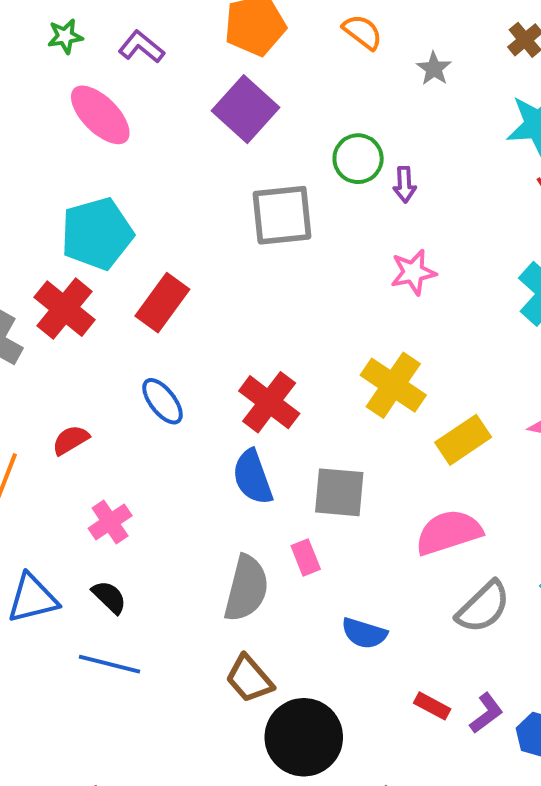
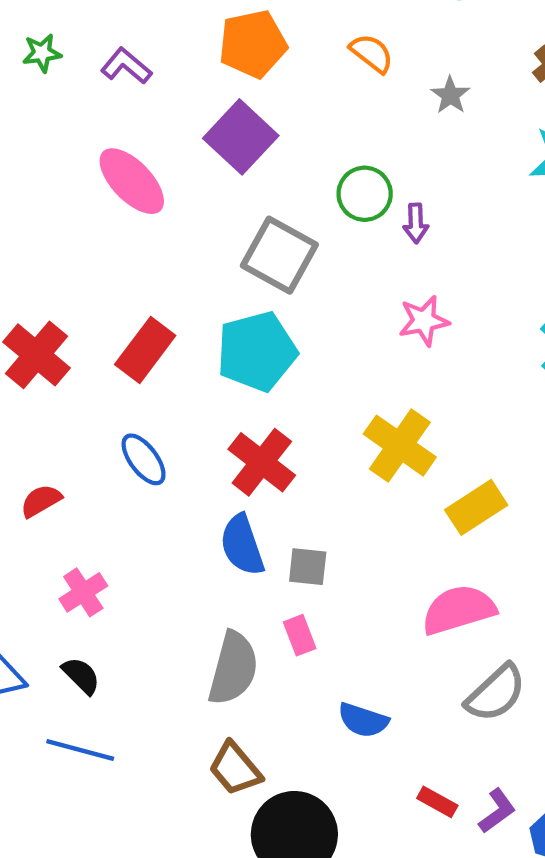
pink ellipse: (100, 115) -> (132, 181), moved
gray square: (282, 215) -> (279, 255), turned 34
cyan pentagon: (97, 234) -> (257, 351), moved
gray square: (339, 492) -> (308, 567), moved, size x0.7

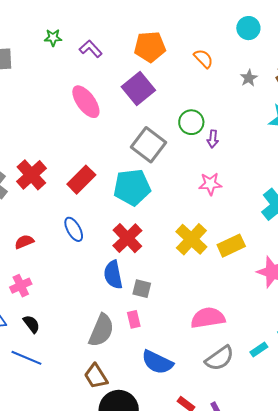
gray star: (450, 95) -> (249, 78), moved
yellow rectangle: (476, 507) -> (231, 246), moved
pink cross: (83, 592) -> (21, 286), moved
blue semicircle: (363, 720) -> (157, 362), size x1.4

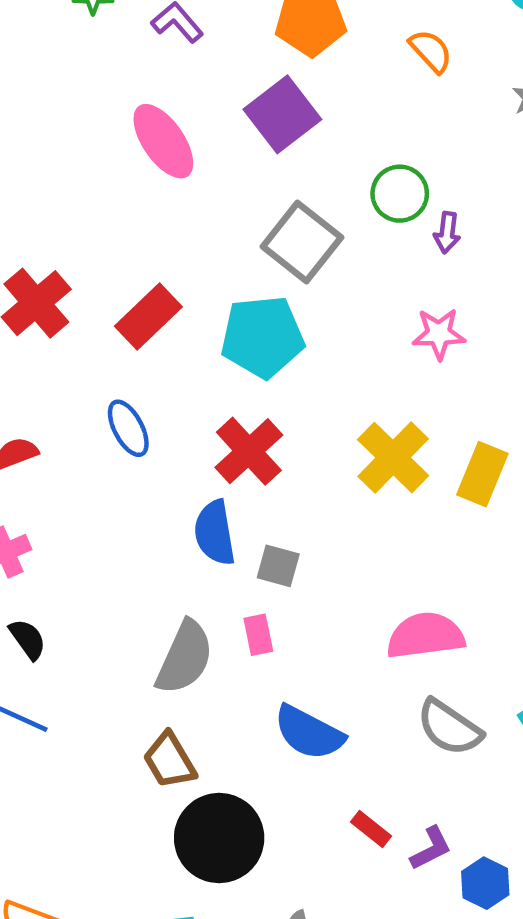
yellow rectangle: (231, 246) -> (482, 474), turned -44
gray semicircle: (219, 358) -> (449, 727), turned 68

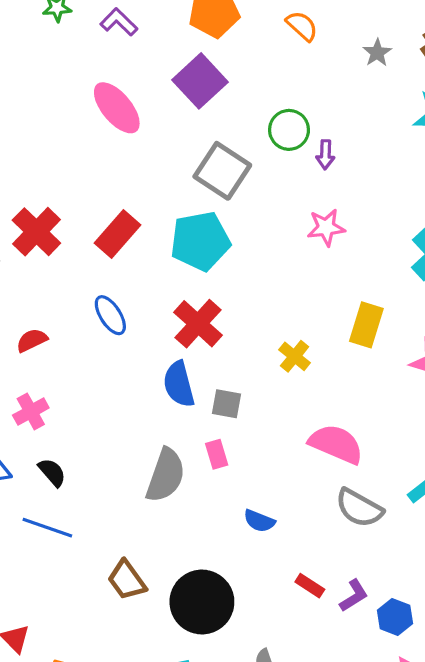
yellow cross: (393, 458) -> (295, 356), moved, size x0.6
pink semicircle: (425, 636) -> (336, 444), turned 36
blue semicircle: (309, 733) -> (259, 521), size x0.6
brown trapezoid: (169, 761) -> (127, 580), moved

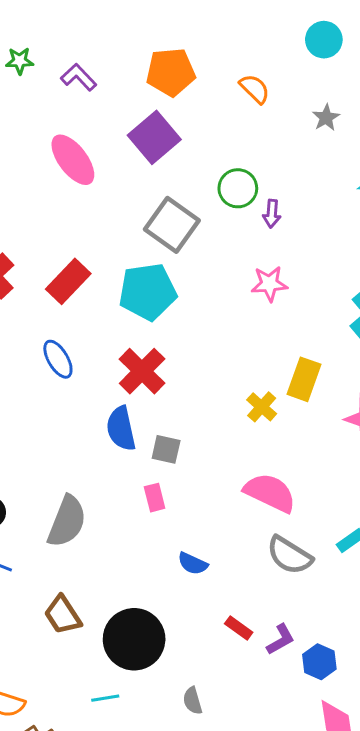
yellow cross: (295, 356) -> (262, 407), moved
gray semicircle: (166, 475) -> (67, 521), moved

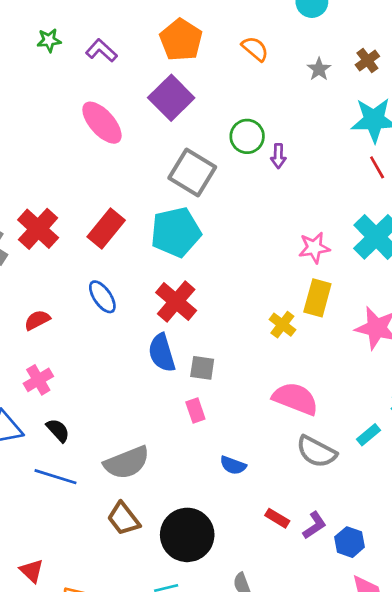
orange pentagon: (171, 72) -> (181, 40), turned -30
pink star: (269, 284) -> (314, 248), moved
gray semicircle: (67, 521) -> (127, 463), moved, turned 51

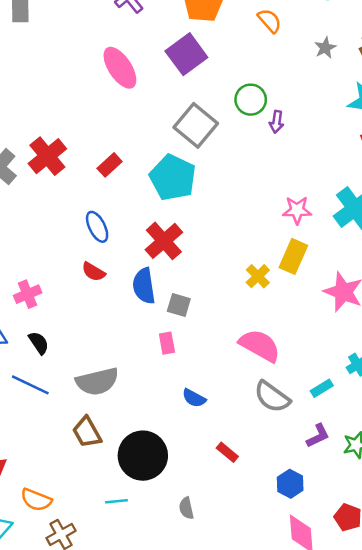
red rectangle: (106, 229) -> (110, 165), size x0.7
cyan pentagon: (176, 232) -> (173, 178), turned 30
red semicircle: (37, 320) -> (93, 272), moved, turned -130
purple L-shape: (314, 525) -> (318, 436), moved

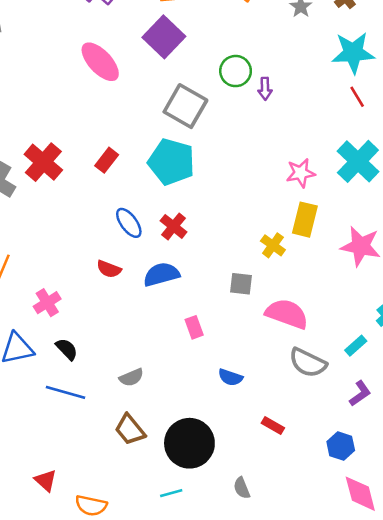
blue ellipse: (97, 227) -> (129, 223), moved
red cross: (164, 241) -> (174, 226), size x0.7
blue semicircle: (144, 286) -> (161, 274), turned 93
gray square: (179, 305) -> (241, 284), moved
gray semicircle: (97, 381) -> (131, 377), size x0.6

